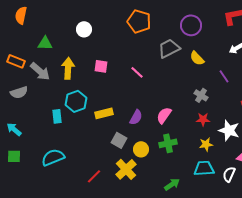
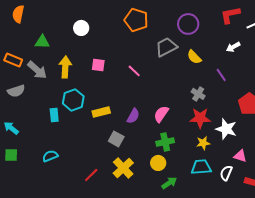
red star: (203, 119) -> (200, 118), size x1.5
yellow circle: (141, 149) -> (158, 163), moved
cyan semicircle: (53, 157) -> (50, 156), size x0.7

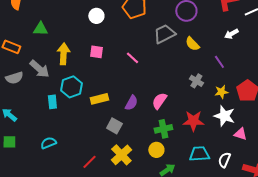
white circle: (81, 28) -> (96, 16), moved
gray arrow: (37, 70) -> (39, 69), moved
red star: (200, 118) -> (193, 121), moved
yellow star: (203, 143) -> (221, 92), moved
pink triangle: (240, 156) -> (240, 134), moved

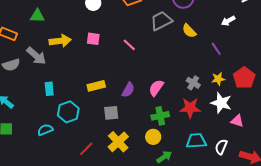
yellow arrow: (63, 54) -> (60, 41), turned 80
gray cross: (196, 81) -> (193, 83), moved
cyan hexagon: (71, 87) -> (68, 112), moved
gray square: (114, 126) -> (111, 113), turned -35

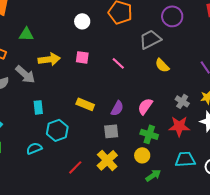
yellow semicircle: (189, 31) -> (162, 65), moved
yellow rectangle: (96, 86) -> (85, 104), turned 36
gray square: (111, 113) -> (111, 131), moved
green cross: (160, 116) -> (149, 134), turned 30

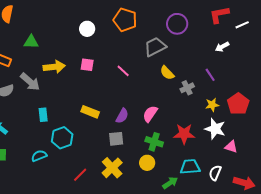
gray cross: (182, 101) -> (187, 88), moved, turned 32
green arrow: (153, 175) -> (170, 183), moved

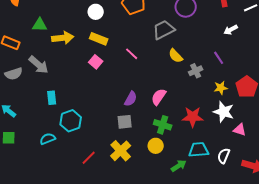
pink square: (87, 65) -> (96, 62), moved, turned 32
yellow arrow: (54, 67) -> (63, 38), moved
yellow rectangle: (90, 112) -> (99, 39), moved

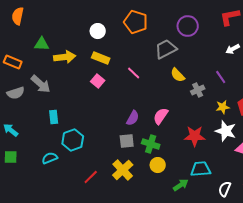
green cross: (163, 125) -> (151, 144), moved
white semicircle: (224, 156) -> (225, 189), moved

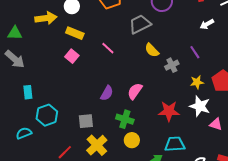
green triangle: (42, 44) -> (15, 33), moved
yellow arrow: (65, 57) -> (46, 18), moved
gray square: (127, 141) -> (86, 121), moved

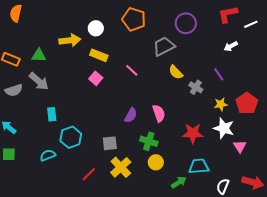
gray cross: (172, 65) -> (196, 87), turned -32
pink semicircle: (135, 91) -> (159, 113), turned 126
pink triangle: (216, 124) -> (240, 146), turned 40

